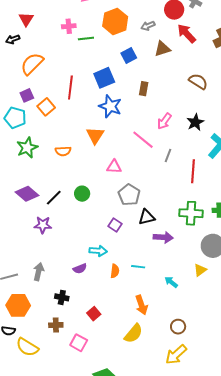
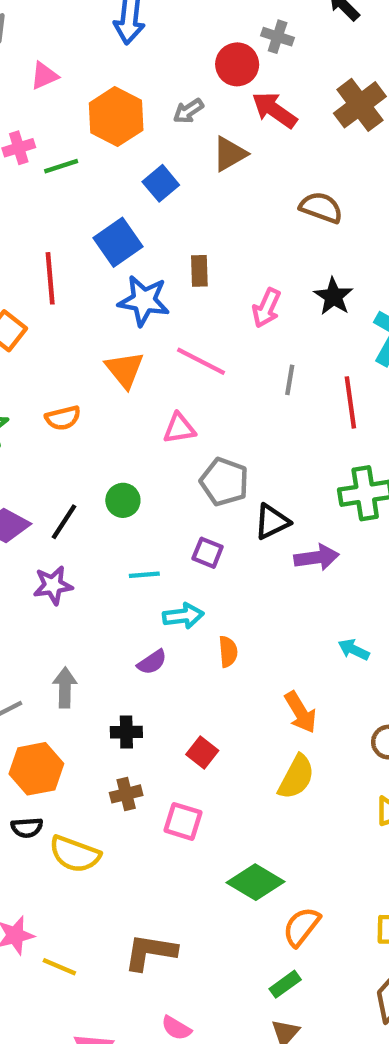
brown rectangle: (144, 89) -> (199, 271), moved
pink line: (143, 140) -> (201, 361), moved
cyan line: (138, 267) -> (144, 575), moved

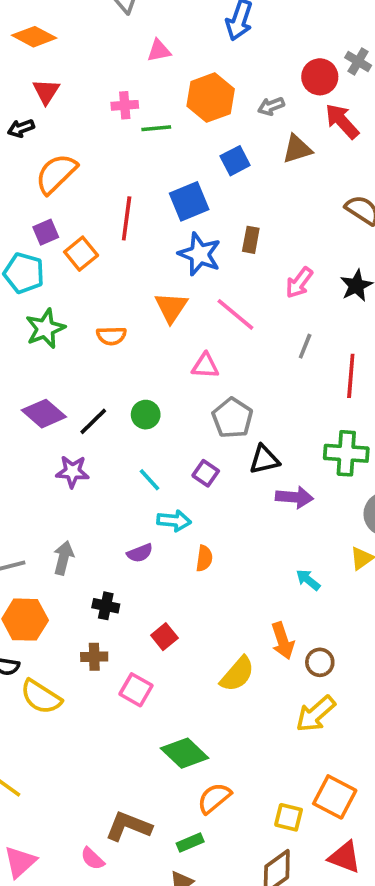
cyan line: (144, 575) -> (150, 480), turned 40
orange arrow: (301, 712) -> (283, 641), moved
brown L-shape: (150, 952) -> (128, 826), moved

